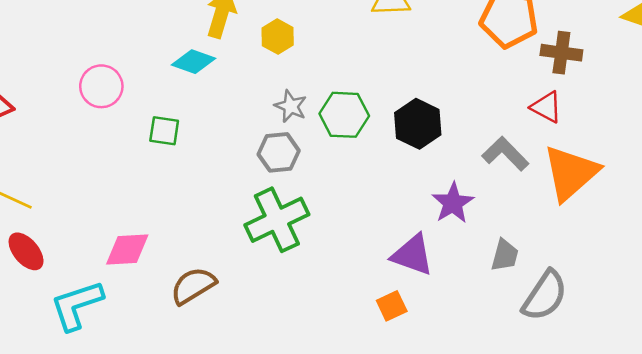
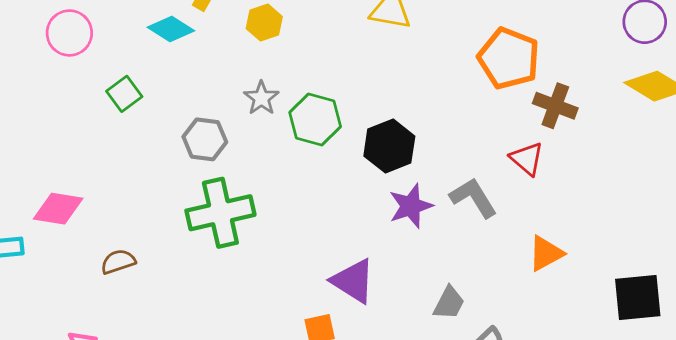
green square: (164, 131) -> (124, 94), turned 32
gray hexagon: (279, 152) -> (205, 139), moved
orange triangle: (571, 173) -> (546, 253), moved, size x0.6
purple star: (453, 203) -> (411, 206), moved
brown semicircle: (193, 286) -> (118, 262), size x0.7

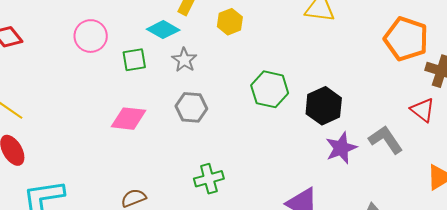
green square: (124, 94) -> (134, 60), moved, turned 30
gray star: (261, 98) -> (184, 60), moved
pink diamond: (58, 209) -> (129, 119), moved
green cross: (220, 213) -> (209, 179), moved, size x0.6

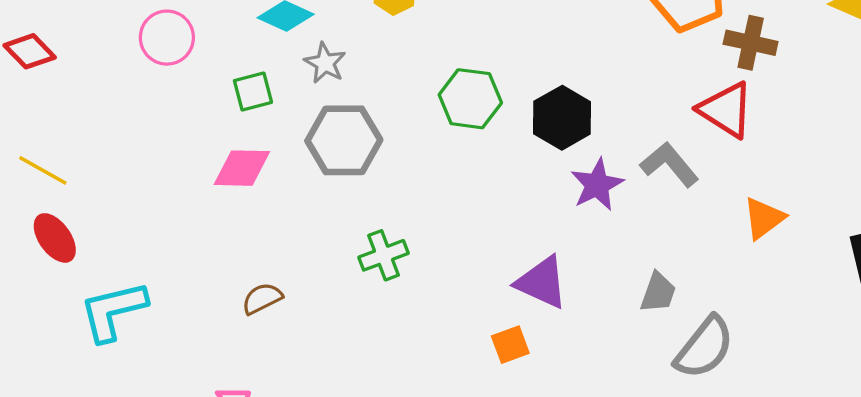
green square: (134, 60) -> (253, 92), moved
gray hexagon: (191, 107) -> (344, 140), size x1.4
red triangle: (423, 110) -> (726, 110), size x1.4

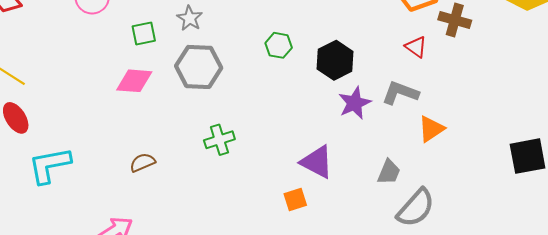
green hexagon: (470, 99) -> (279, 45), size x0.7
red triangle: (726, 110) -> (416, 47), moved, size x0.6
gray L-shape: (669, 164) -> (400, 93), turned -33
orange triangle: (764, 218) -> (431, 129), moved

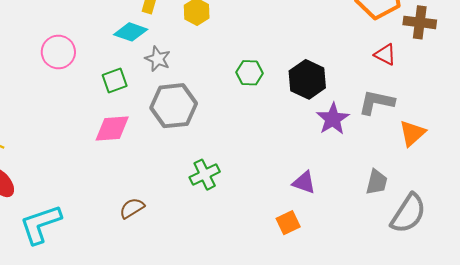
purple triangle: (317, 162) -> (304, 182), size x0.7

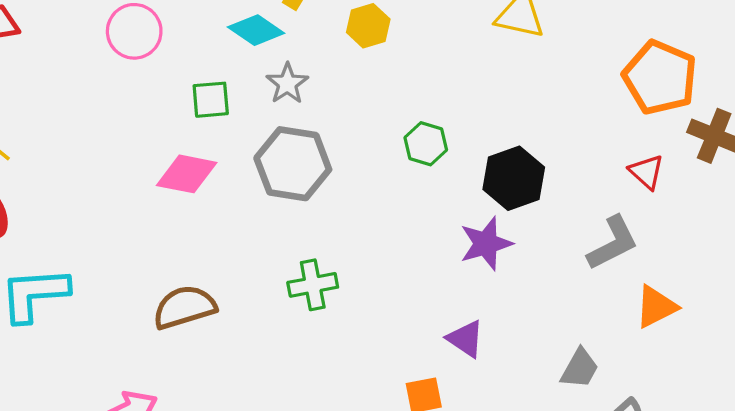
gray L-shape: (376, 102) -> (613, 243), turned 126
purple star: (333, 119) -> (486, 244), moved
brown semicircle: (132, 208) -> (185, 307), size x1.5

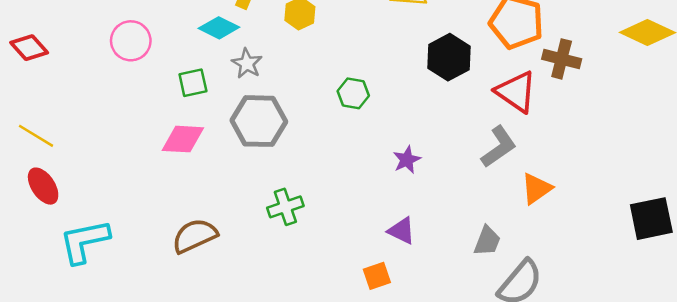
red triangle: (647, 172) -> (516, 92), size x1.6
black hexagon: (514, 178) -> (449, 57), moved
purple star: (486, 244) -> (407, 160), size x0.7

